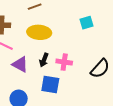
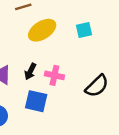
yellow ellipse: (39, 32) -> (42, 30), moved, turned -40

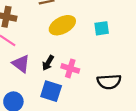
black semicircle: (97, 86) -> (109, 82), turned 35

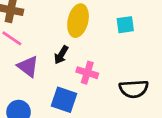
yellow ellipse: (62, 25) -> (78, 21), turned -50
black arrow: (48, 63) -> (61, 55), moved

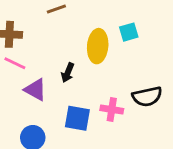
yellow ellipse: (78, 21) -> (98, 46), moved
pink cross: (87, 73) -> (112, 109), moved

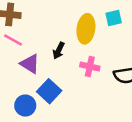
pink cross: (112, 109) -> (90, 67), moved
blue square: (77, 118) -> (49, 91), moved, turned 30

